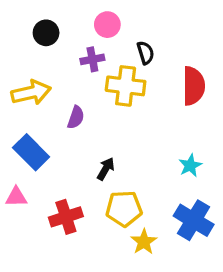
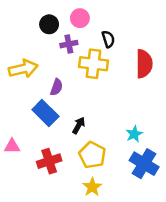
black circle: (46, 33) -> (49, 24), moved
blue rectangle: (31, 152) -> (45, 113), moved
cyan star: (190, 165) -> (134, 134), moved
yellow pentagon: (124, 209) -> (92, 155), turned 30
yellow star: (144, 242) -> (92, 187), moved

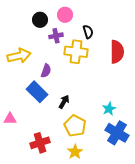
red cross: (49, 161) -> (40, 143), moved

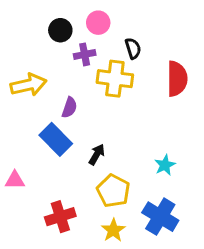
blue cross: (117, 133) -> (160, 217), moved

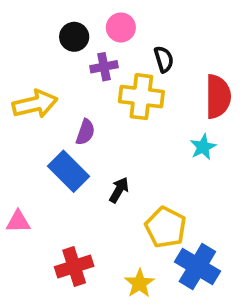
cyan star: (165, 165) -> (203, 147), moved
yellow pentagon: (113, 191) -> (166, 227), moved

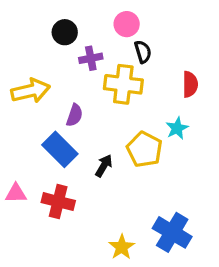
pink circle: (121, 27) -> (127, 24), moved
red semicircle: (218, 97) -> (190, 84), size x0.7
yellow pentagon: (166, 227) -> (144, 149), moved
red cross: (74, 267) -> (58, 202), moved, turned 32

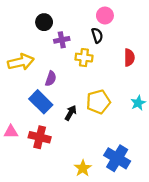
pink circle: (127, 24) -> (105, 15), moved
yellow cross: (123, 84) -> (84, 58), size x0.7
cyan star: (177, 128) -> (138, 103), moved
yellow pentagon: (144, 149) -> (98, 102), turned 30

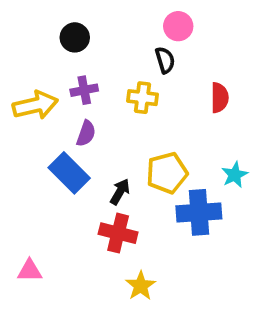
purple cross: (62, 40) -> (84, 90), moved
pink triangle: (11, 132) -> (30, 271), moved
red cross: (40, 137) -> (118, 233), moved
blue cross: (117, 158) -> (199, 212), moved, turned -35

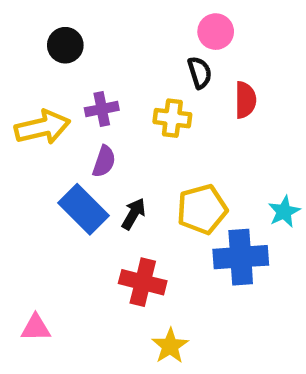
black circle: (75, 37) -> (65, 45), moved
red semicircle: (220, 98) -> (245, 100), moved
black arrow: (120, 192) -> (134, 214), moved

